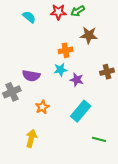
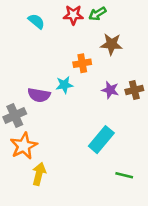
cyan star: (60, 70) -> (64, 85), moved
purple star: (77, 80) -> (110, 90), moved
orange star: (42, 107) -> (24, 146), moved, size x1.5

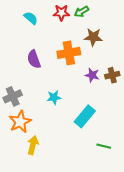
orange cross: (82, 63) -> (69, 53), size x1.5
cyan star: (64, 85) -> (54, 97), moved
purple semicircle: (39, 95) -> (34, 59), moved, turned 60

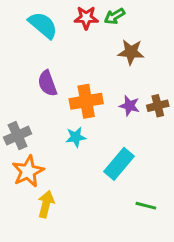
cyan semicircle: (31, 18) -> (43, 25), size x1.5
orange cross: (69, 53) -> (86, 101), moved

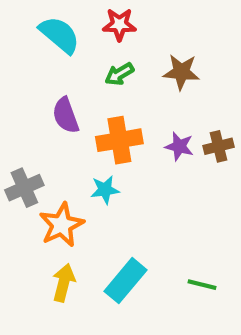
green arrow: (115, 16) -> (119, 74), moved
cyan rectangle: (119, 164) -> (126, 281), moved
orange star: (28, 171) -> (62, 225), moved

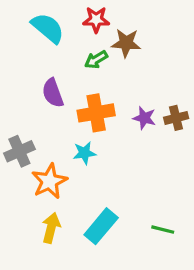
brown star: (181, 72) -> (126, 43), moved

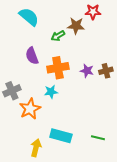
red star: (96, 20) -> (93, 12), moved
cyan rectangle: (101, 226) -> (61, 136), turned 65
yellow arrow: (51, 228) -> (36, 148), moved

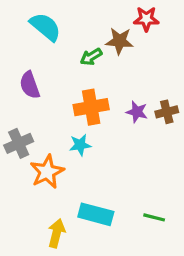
purple semicircle: (32, 56) -> (30, 85), moved

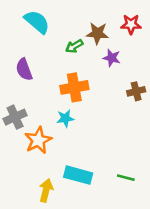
red star: (146, 19) -> (131, 24), moved
purple star: (137, 112) -> (112, 58), moved

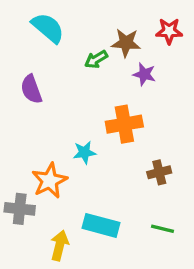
orange cross: (74, 87) -> (124, 124), moved
brown cross: (136, 91) -> (159, 172), moved
gray cross: (15, 117) -> (20, 209), moved, turned 30

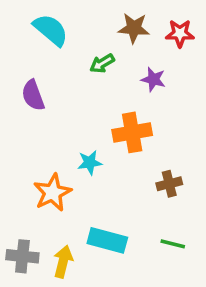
brown star: (126, 43) -> (134, 28), moved
gray cross: (20, 209) -> (22, 256), moved

